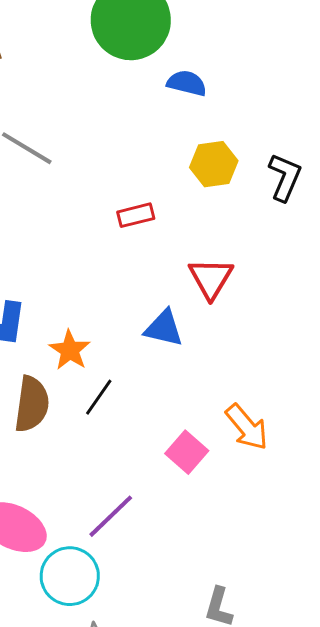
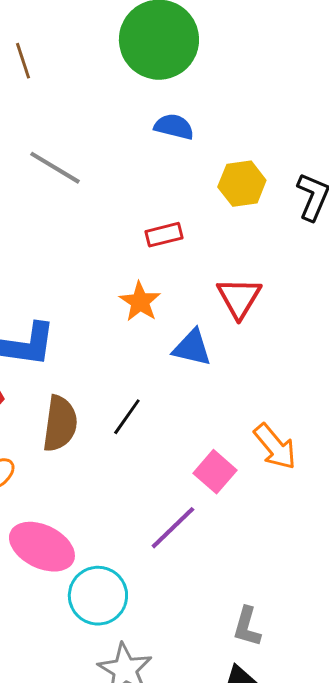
blue semicircle: (187, 83) -> (174, 127), moved
orange star: (70, 350) -> (140, 302), moved
purple line: (111, 516) -> (173, 528), moved

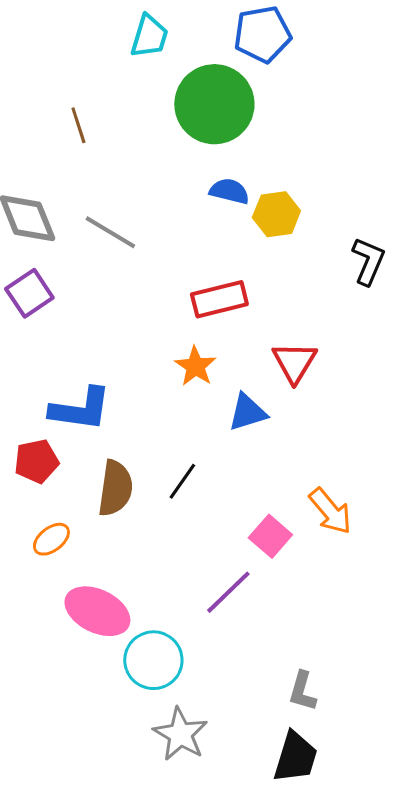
yellow hexagon: (242, 184) -> (276, 214), moved
red rectangle: (164, 235) -> (219, 299), size x1.5
blue triangle: (192, 348) -> (247, 412), turned -30

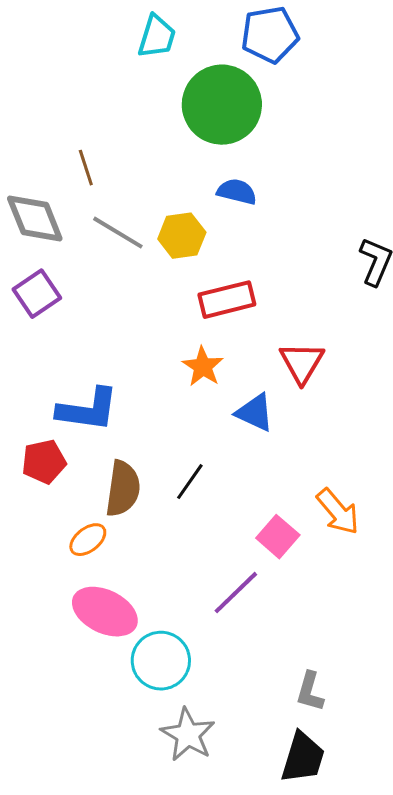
brown line: (78, 125) -> (86, 168), moved
yellow hexagon: (276, 214) -> (182, 236), moved
blue triangle: (247, 412) -> (255, 413), turned 42
orange ellipse: (51, 539) -> (88, 540), moved

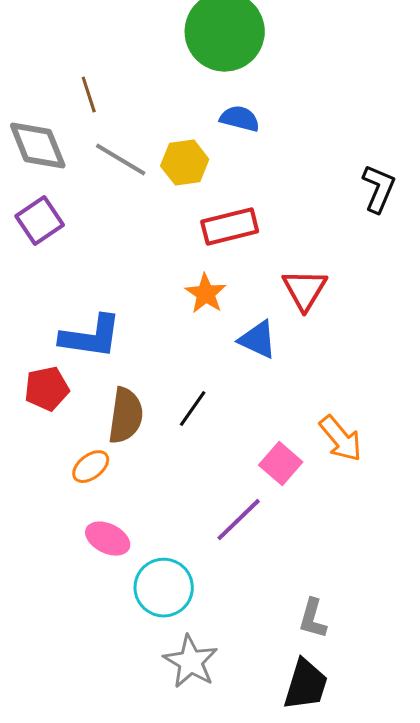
pink ellipse: (105, 612) -> (108, 539), size x0.7

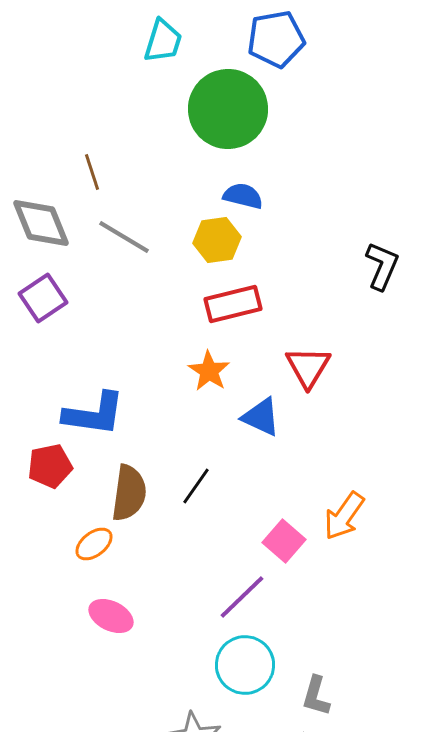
yellow hexagon: (185, 163) -> (217, 240), moved
orange arrow: (341, 439) -> (344, 516), turned 75
cyan circle: (164, 588) -> (245, 665), moved

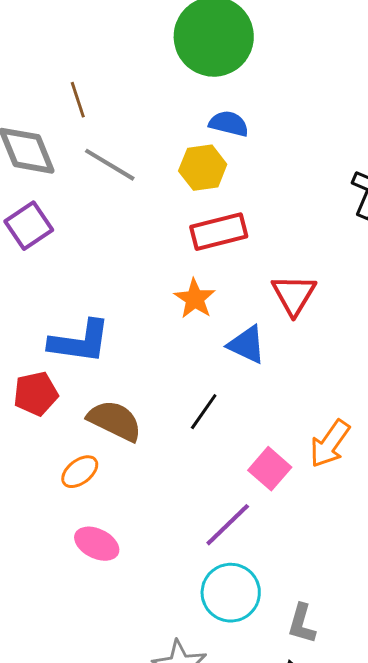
black line: (196, 486) -> (204, 412), moved
brown semicircle: (129, 493) -> (115, 421), turned -72

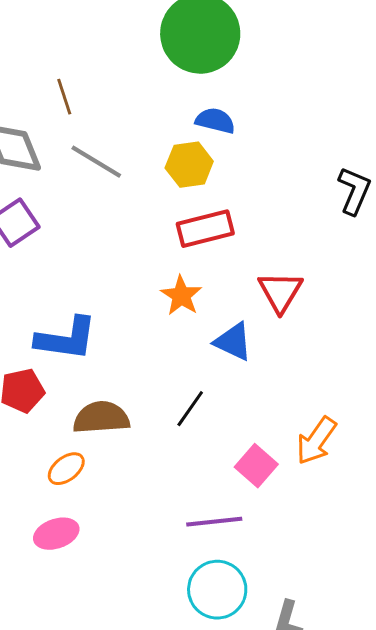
brown semicircle: (115, 421) -> (101, 418), turned -30
purple line: (228, 525) -> (214, 522), turned 38
pink ellipse: (97, 544) -> (56, 534), moved, turned -45

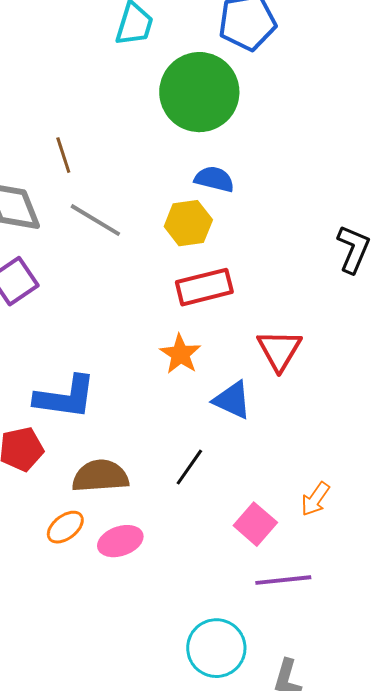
orange arrow: (316, 441) -> (315, 499), size x0.7
purple line: (214, 522) -> (283, 580), moved
pink ellipse: (56, 534) -> (120, 541), moved

